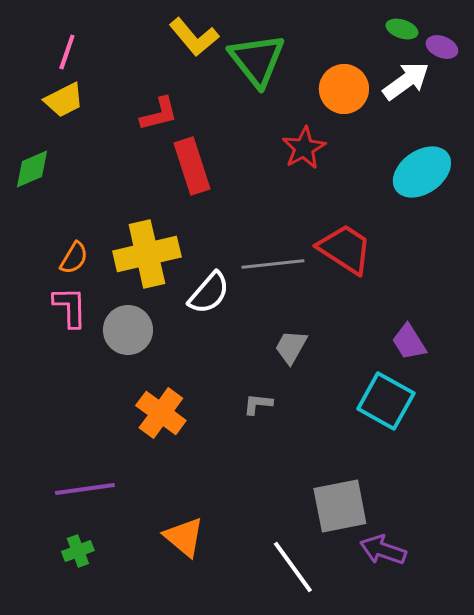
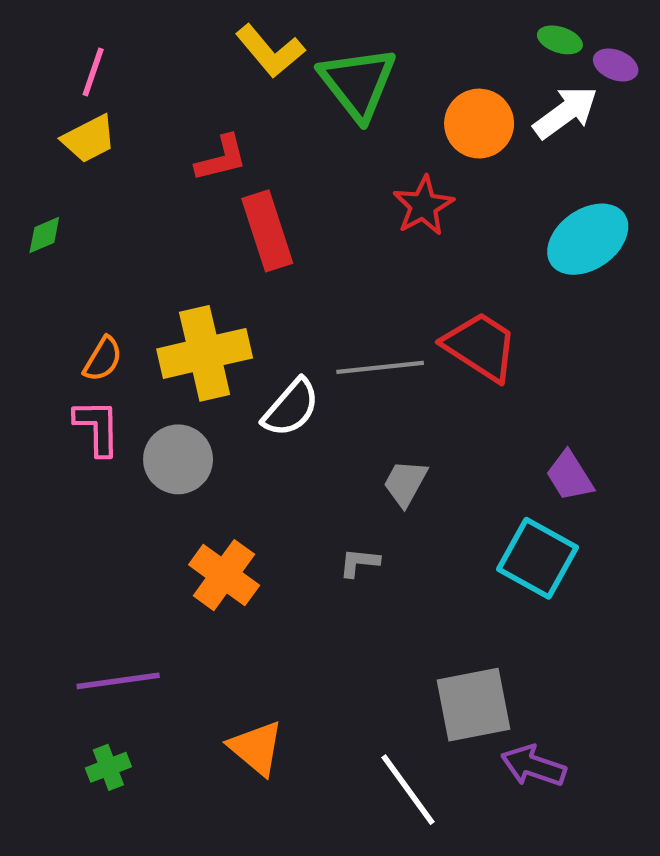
green diamond: (32, 169) -> (44, 235), size x0.7

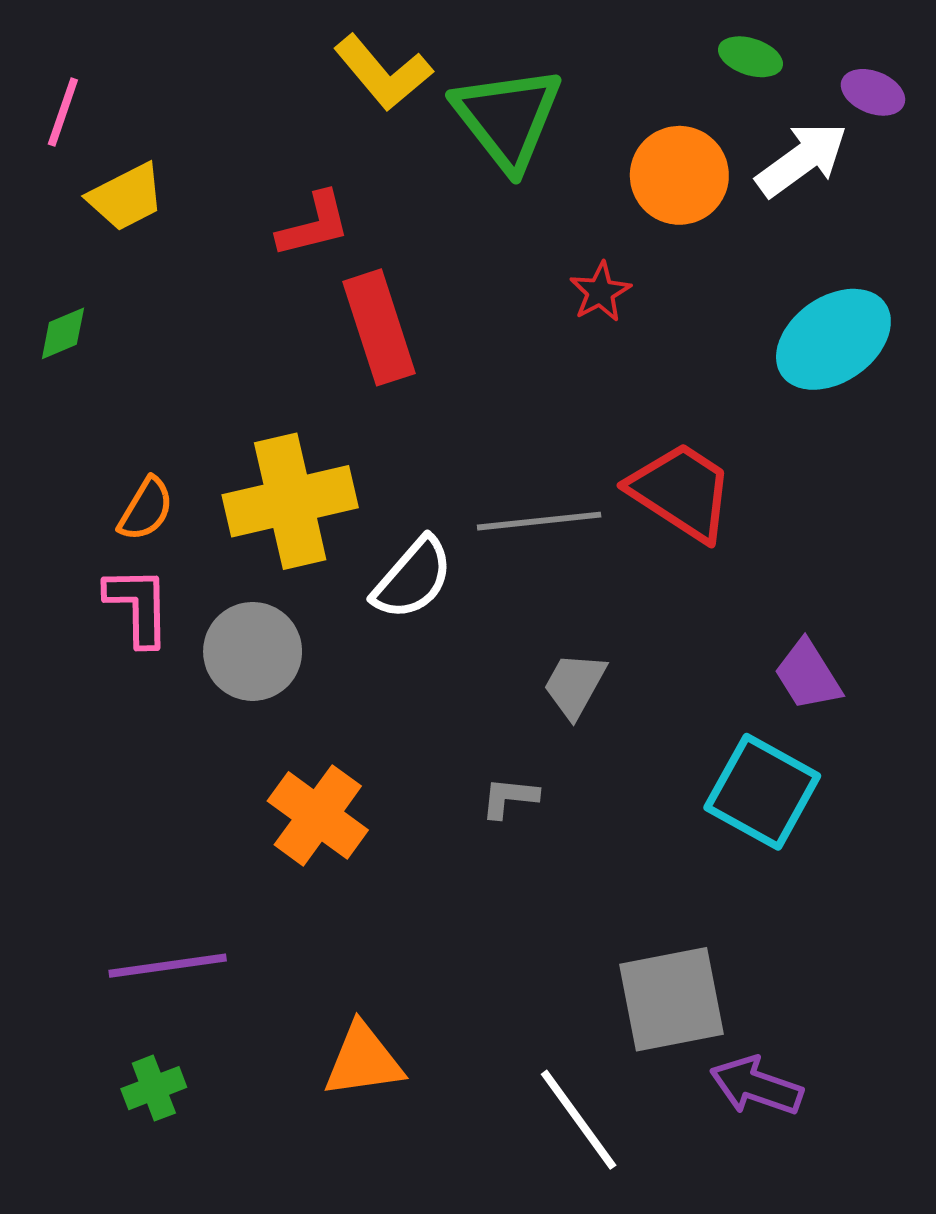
green ellipse: (560, 40) -> (750, 57), moved
pink line: (93, 72) -> (63, 112), moved
red star: (423, 206) -> (600, 292), size x0.7
orange triangle: (256, 748) -> (363, 1060), turned -48

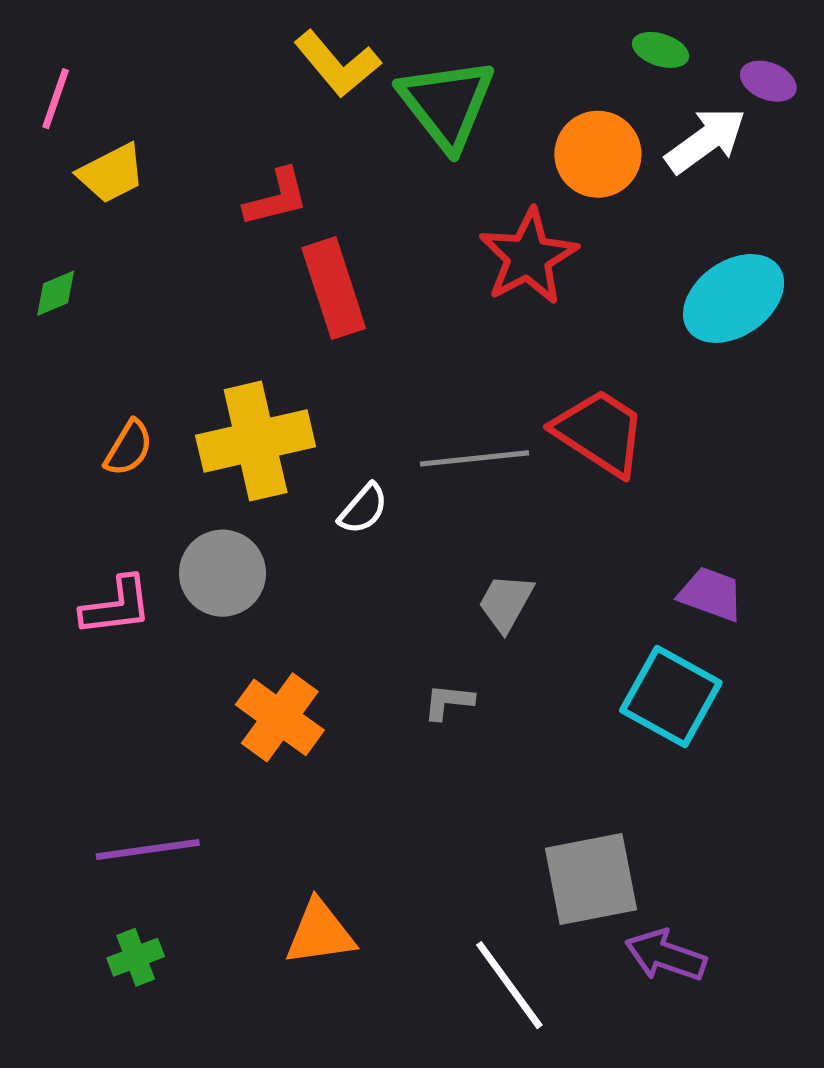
red star: (600, 292) -> (528, 257), size x1.8
white semicircle: (413, 578) -> (363, 509), size x0.7
pink L-shape: (138, 606) -> (116, 606), moved, turned 84
purple trapezoid: (808, 675) -> (711, 594), turned 142

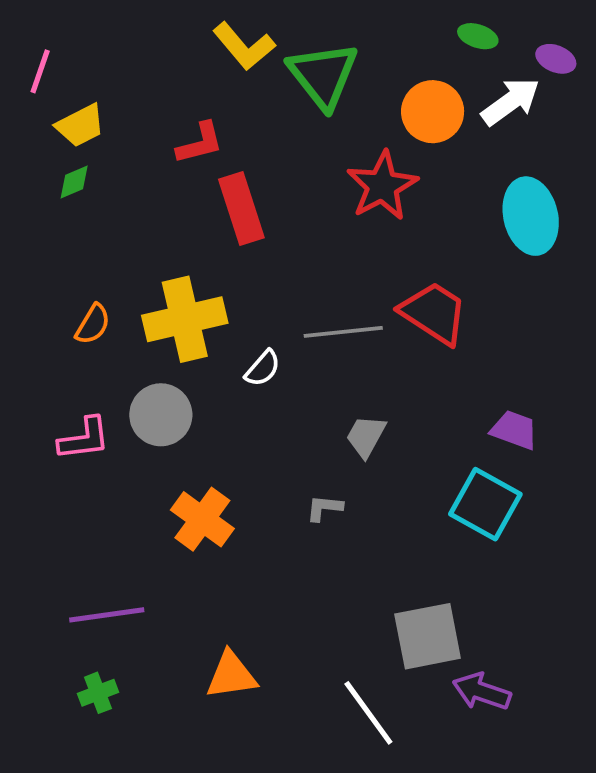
green diamond: (56, 293) -> (74, 182), moved
cyan ellipse: (734, 298) -> (531, 216), turned -68

